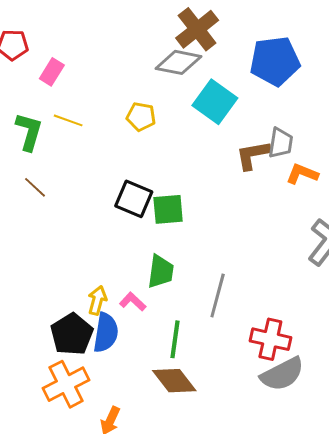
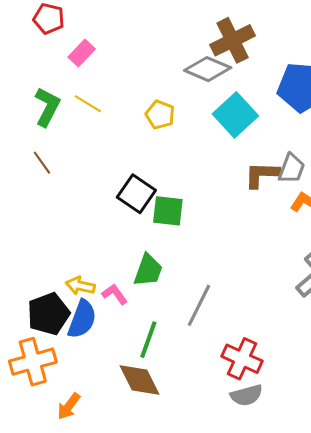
yellow arrow: (97, 300) -> (80, 286), turned -104
gray semicircle: (282, 374) -> (247, 395), size x0.7

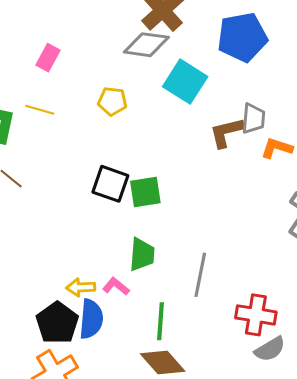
pink rectangle: (82, 53) -> (48, 58), moved

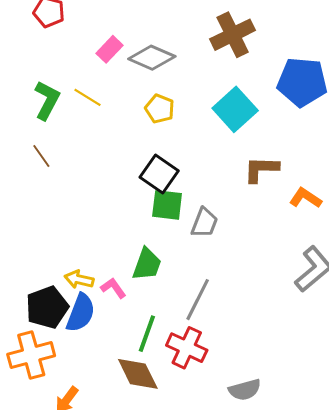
gray diamond: (146, 45) -> (152, 58), moved
gray trapezoid: (253, 119) -> (204, 223), moved
black square: (110, 184) -> (159, 174), moved
red cross: (256, 315) -> (187, 348), moved

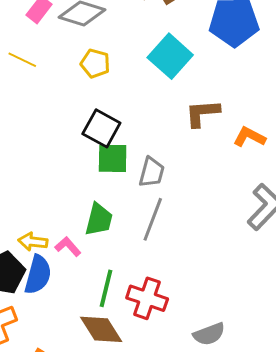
gray line: (198, 300) -> (153, 219), moved

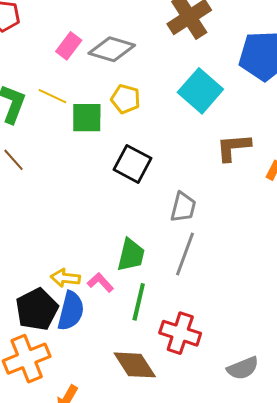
green square: (113, 158) -> (87, 118), moved
green line: (106, 288) -> (139, 302), moved

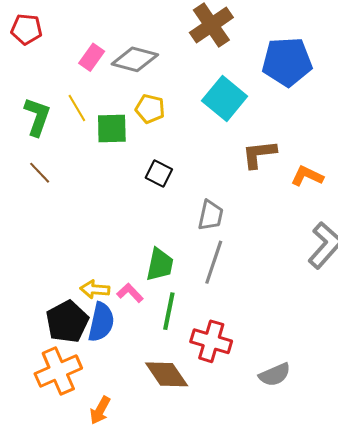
yellow line: (52, 96) -> (77, 108), turned 36
black square: (133, 164) -> (159, 173), size x0.7

